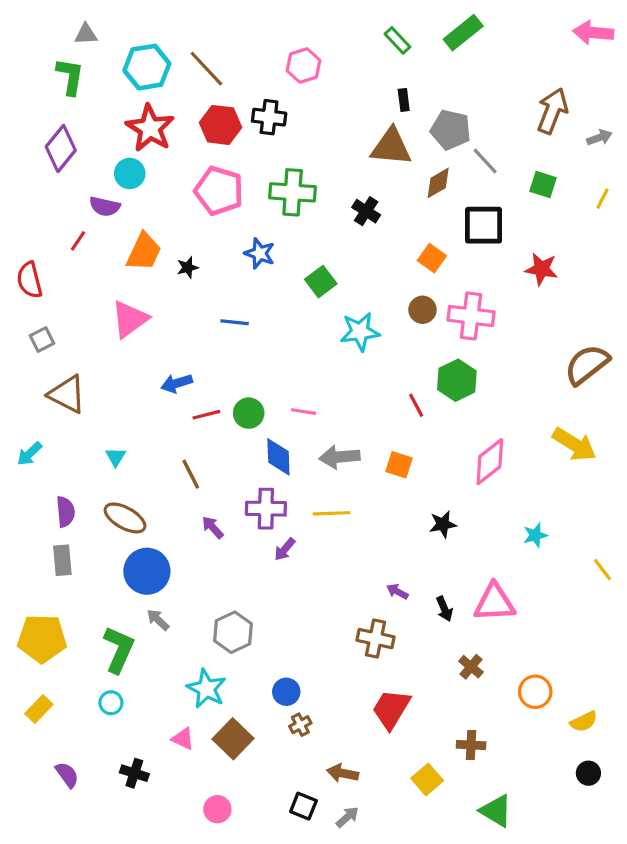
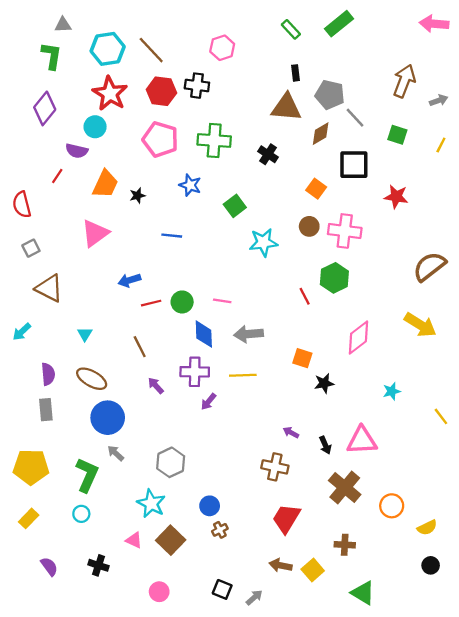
orange square: (399, 465) -> (302, 358), moved
brown cross: (471, 667) -> (345, 487), size x1.8
brown arrow: (343, 773) -> (281, 565), moved

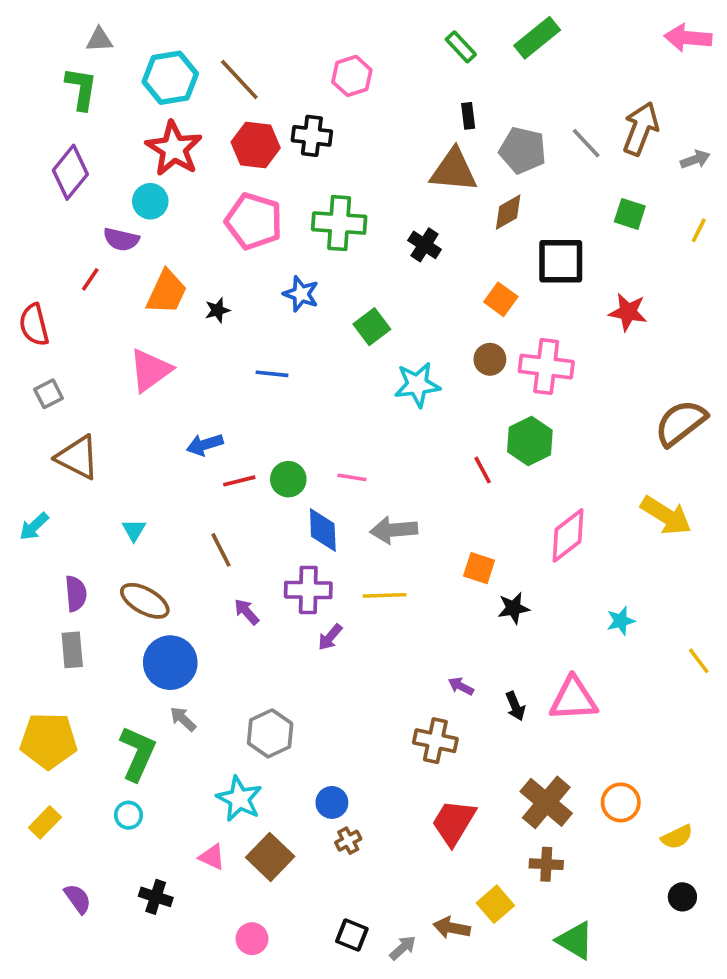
gray line: (355, 118) -> (586, 143), moved
brown cross: (345, 487) -> (546, 802), moved
brown arrow: (281, 565) -> (452, 928), moved

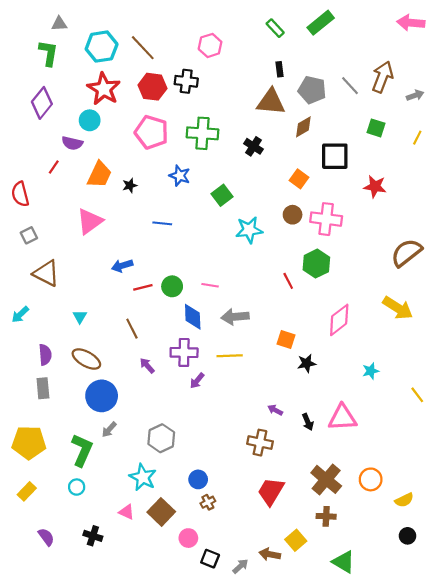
gray arrow: (183, 719) -> (109, 430), turned -91
pink circle: (252, 939) -> (188, 538), moved

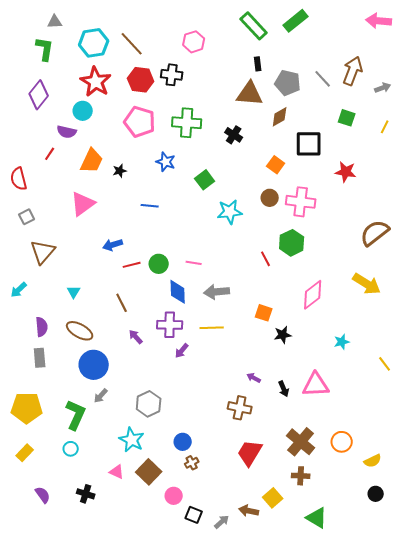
green rectangle: (275, 28) -> (254, 26), size x1.6
brown triangle: (46, 273) -> (43, 252), turned 44

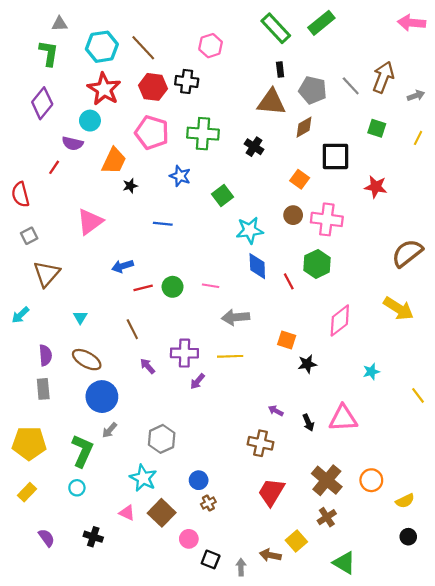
orange trapezoid: (92, 161) -> (114, 161), moved
blue diamond: (178, 292) -> (257, 266), moved
brown cross: (301, 476) -> (327, 517), turned -36
gray arrow: (222, 522) -> (241, 567), turned -49

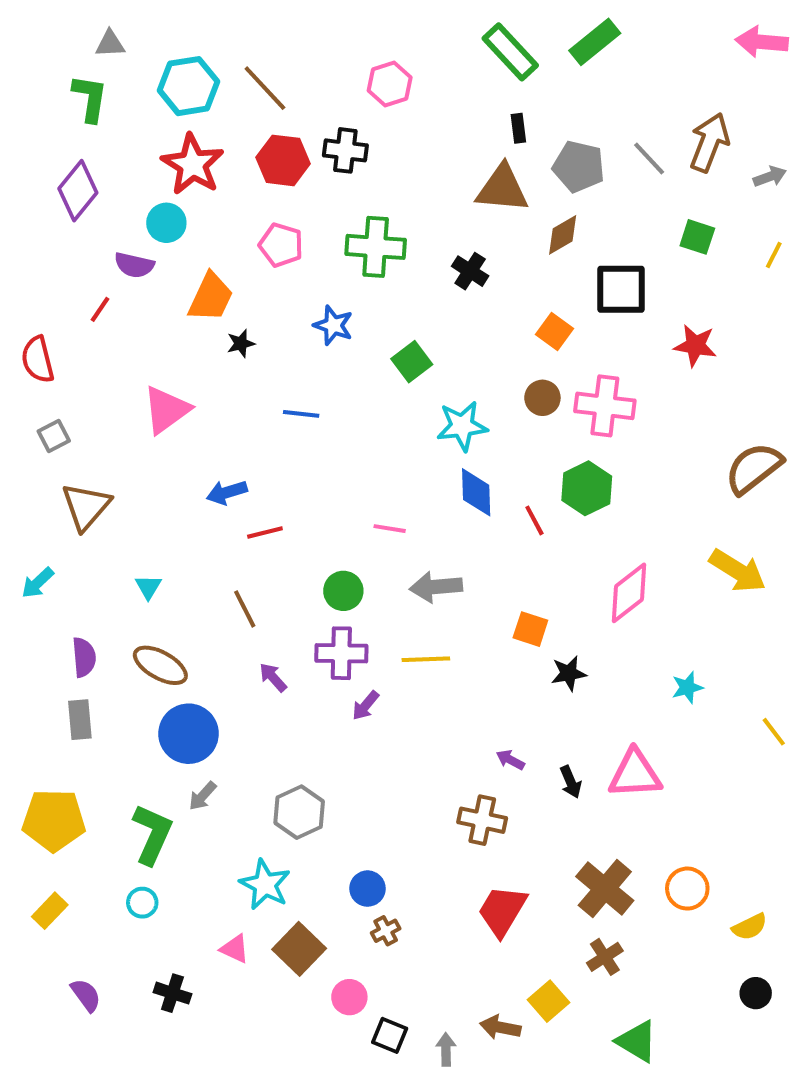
pink pentagon: (152, 133) -> (281, 245), size x0.7
green circle: (173, 287) -> (343, 591), moved

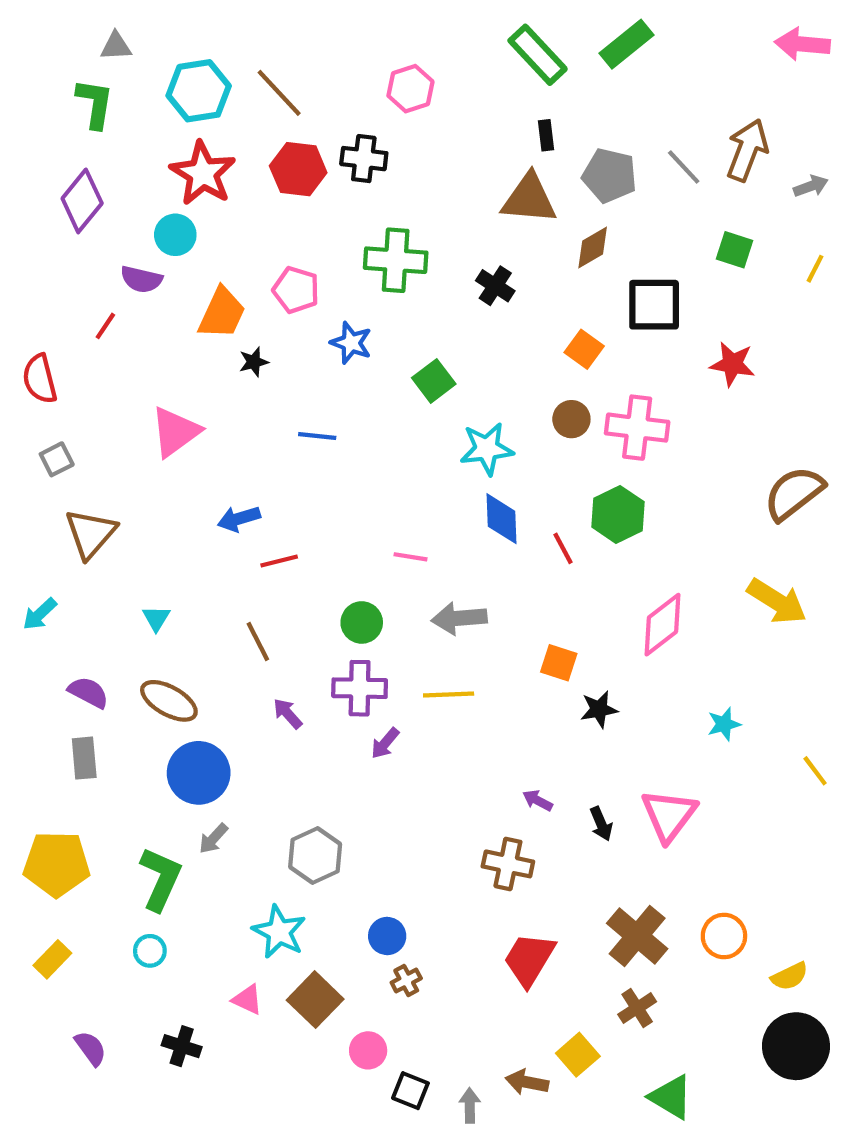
pink pentagon: (281, 245) -> (296, 290), moved
purple semicircle: (84, 657) -> (88, 692), turned -57
pink triangle: (635, 774) -> (669, 815), turned -50
black circle: (756, 993) -> (796, 1046), size x2.0

